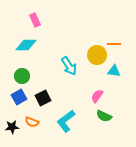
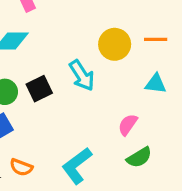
yellow circle: (97, 55) -> (115, 44), moved
black square: (43, 98) -> (39, 89), moved
green semicircle: (104, 116) -> (139, 157), turned -56

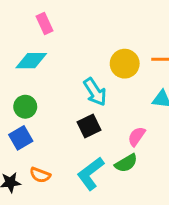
black square: (39, 89) -> (89, 126), moved
green semicircle: (139, 157) -> (126, 163), moved

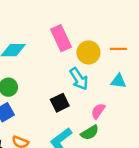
pink rectangle: (45, 24) -> (61, 38), moved, size x1.5
cyan arrow: (95, 92) -> (79, 79), moved

